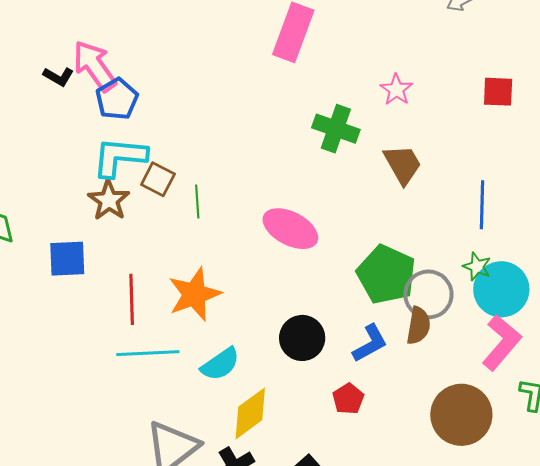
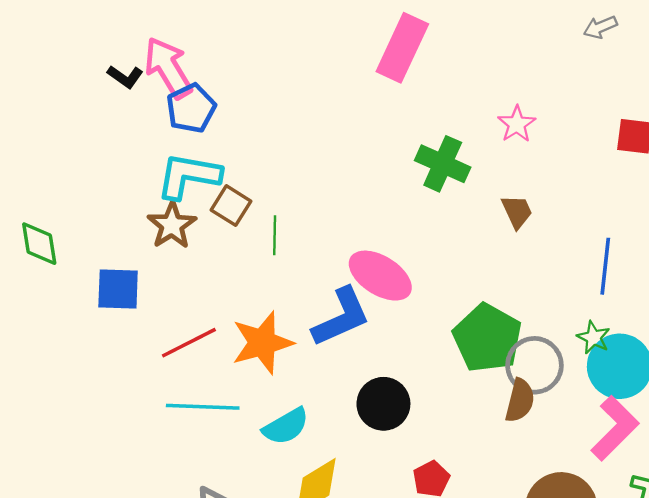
brown trapezoid: (403, 164) -> (517, 212), size x0.7
red line: (132, 299) -> (189, 343), turned 60
blue L-shape: (370, 343) -> (341, 317), moved, size x1.4

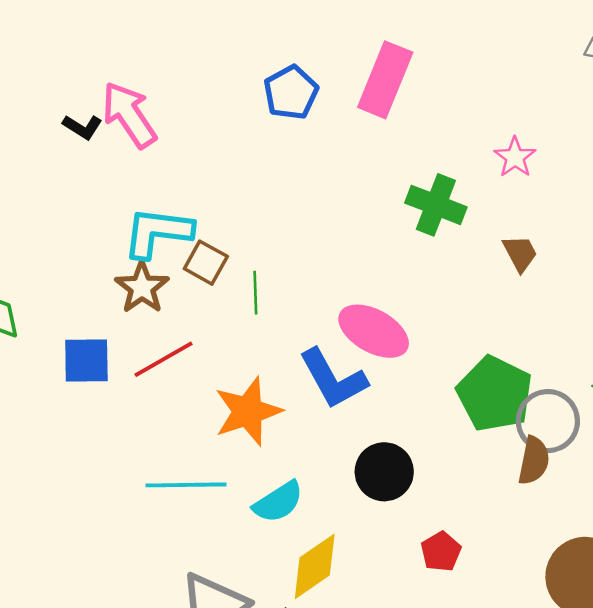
blue pentagon: (191, 108) -> (291, 92), moved
blue L-shape: (341, 317) -> (333, 379), turned 88
red line: (189, 343) -> (163, 359), moved

